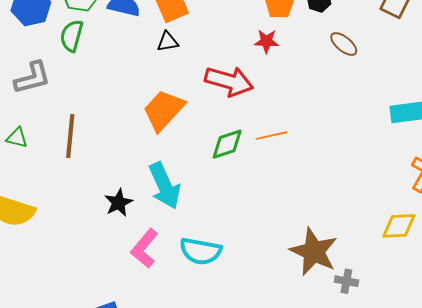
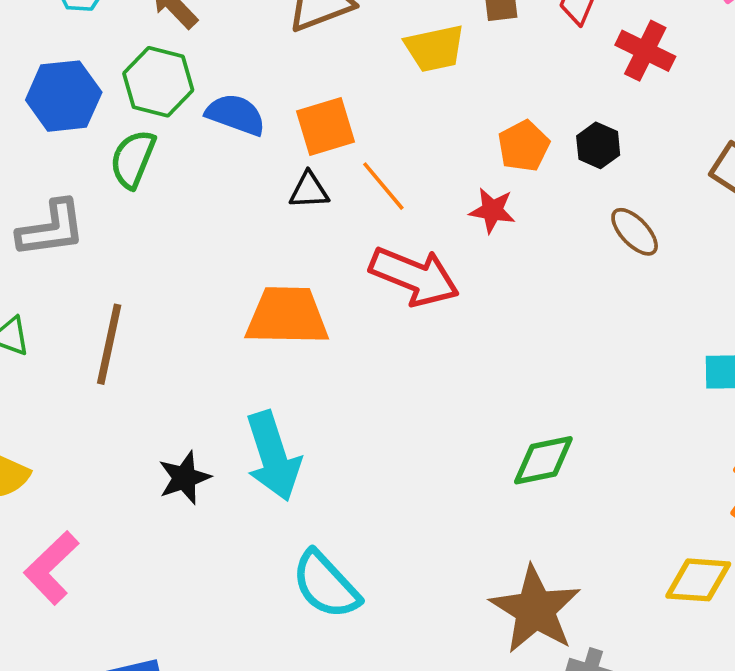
orange trapezoid: (163, 110) -> (287, 316), turned 42
orange line: (271, 136) -> (383, 186), moved, turned 56
green diamond: (227, 144) -> (543, 460), moved
pink L-shape: (144, 248) -> (51, 568), moved
cyan semicircle: (200, 251) -> (326, 585), turned 30

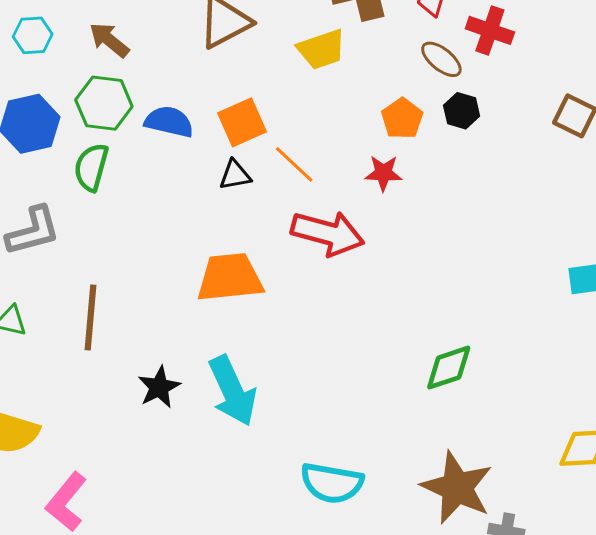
brown ellipse: (635, 232) -> (441, 59), moved
black star: (184, 478) -> (159, 387), moved
cyan semicircle: (326, 585) -> (332, 483), moved, turned -30

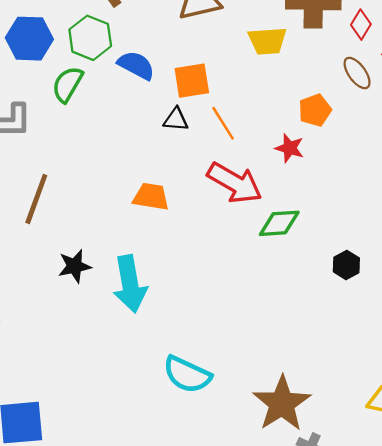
black hexagon: (462, 111) -> (346, 265), moved
orange trapezoid: (230, 277) -> (151, 197), size x0.7
green diamond: (449, 368) -> (279, 223), moved

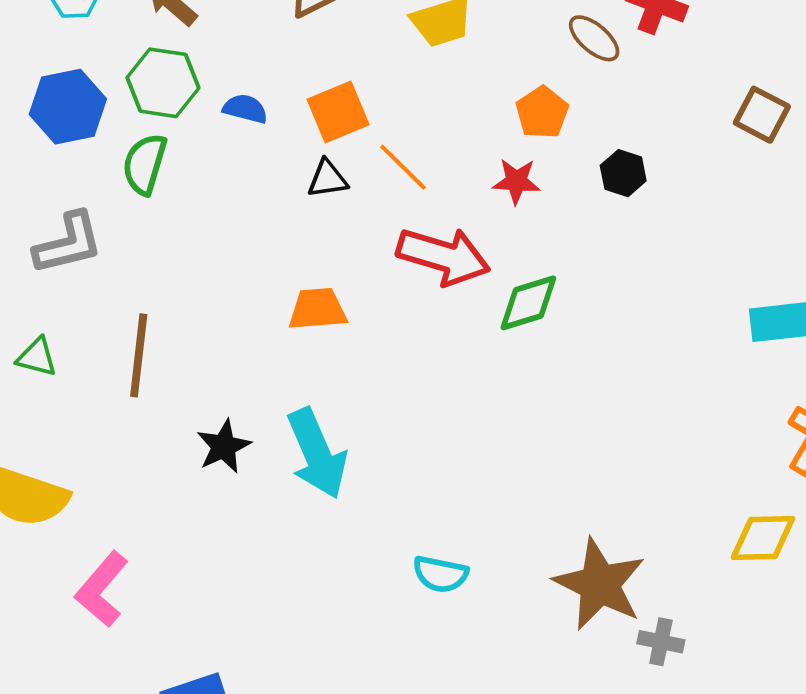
blue semicircle: (136, 65) -> (245, 109), size x0.7
black hexagon: (346, 265) -> (623, 173), moved
cyan semicircle: (187, 375) -> (440, 574), size x0.7

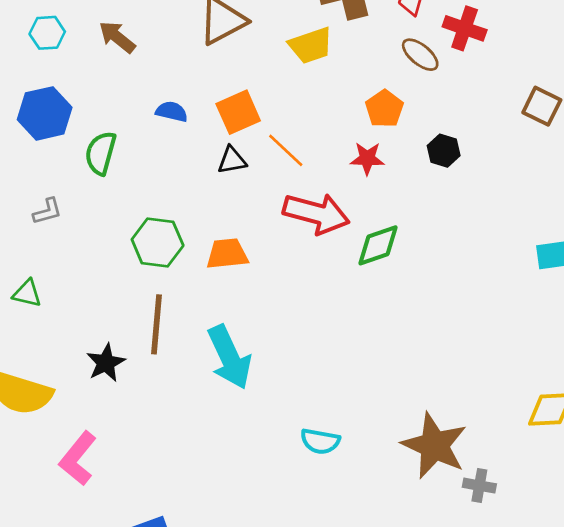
green hexagon: (163, 83) -> (158, 242), moved
gray L-shape: (68, 243) -> (47, 211), size x0.6
brown line: (139, 355) -> (157, 324), moved
black star: (224, 446) -> (106, 363), moved

